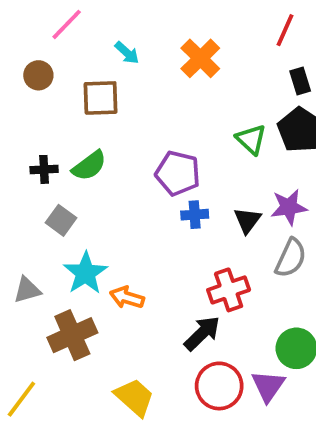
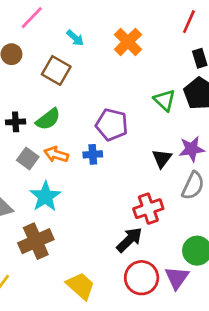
brown square: (101, 98) -> (56, 70), turned 32
blue cross: (195, 215) -> (93, 154), moved
orange arrow: (127, 297) -> (56, 154), moved

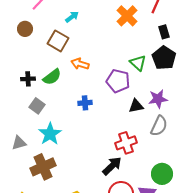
cyan arrow: (75, 38) -> (72, 17), turned -80
orange cross: (128, 42) -> (127, 16), moved
purple pentagon: (112, 125) -> (118, 81), moved
orange arrow: (56, 154) -> (80, 64), moved
black triangle: (162, 158) -> (136, 106), turned 42

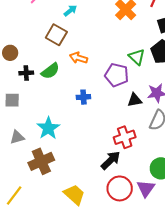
brown circle: (25, 29) -> (10, 53), moved
gray square: (37, 106) -> (12, 100), moved, turned -35

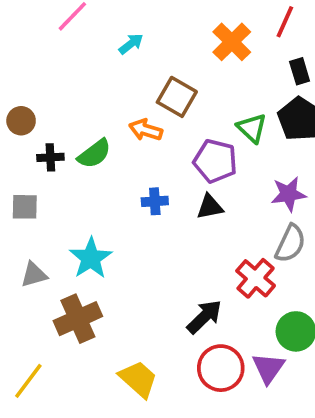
brown square: (56, 35) -> (177, 97), moved
black triangle: (135, 100) -> (210, 207), moved
red cross: (125, 137) -> (256, 278), moved, turned -30

